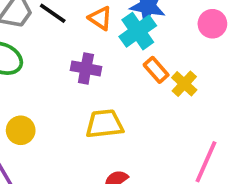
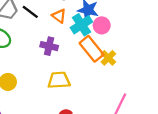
pink circle: (212, 24) -> (102, 25), moved
orange rectangle: (156, 70) -> (92, 49), size x1.6

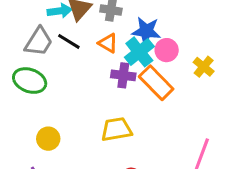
purple cross: (49, 46) -> (123, 75), moved
yellow cross: (108, 58) -> (204, 67), moved

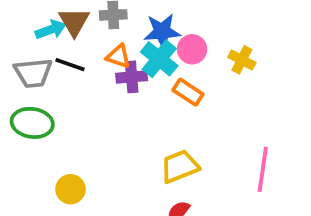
gray trapezoid: (39, 42) -> (33, 73), turned 64
purple cross: (123, 75) -> (132, 77), moved
orange rectangle: (156, 83) -> (188, 92), size x0.7
yellow trapezoid: (116, 129) -> (180, 166), moved

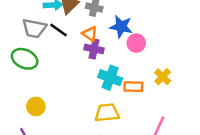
cyan cross: (159, 59) -> (110, 78), moved, turned -35
yellow cross: (242, 60) -> (163, 77), moved
orange rectangle: (188, 92) -> (133, 87), moved, turned -48

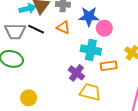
purple cross: (94, 49) -> (76, 73), moved, turned 35
cyan cross: (110, 78) -> (91, 50), moved
yellow trapezoid: (107, 113) -> (90, 92), turned 30

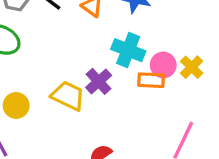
pink circle: (104, 28) -> (163, 65), moved
yellow trapezoid: (90, 92) -> (68, 96), moved

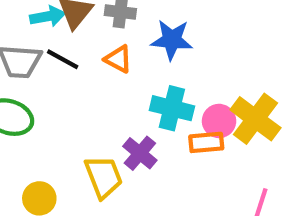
yellow cross: (192, 67) -> (255, 119), size x1.6
yellow trapezoid: (68, 96) -> (104, 177), turned 51

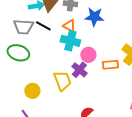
cyan cross: (172, 108) -> (70, 41), moved
pink circle: (219, 121) -> (88, 55), moved

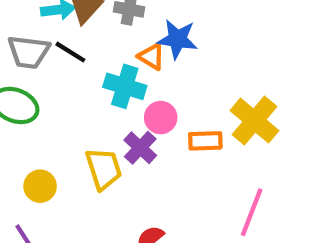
orange triangle: (69, 26) -> (151, 57), moved

